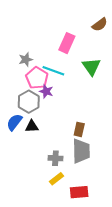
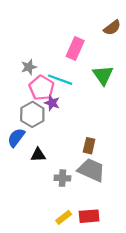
black triangle: (32, 126) -> (38, 155), moved
gray trapezoid: (81, 151) -> (91, 170), turned -65
yellow rectangle: (57, 179) -> (64, 217), moved

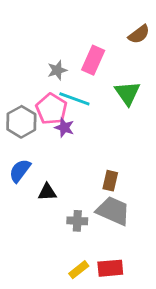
gray star: (29, 67) -> (57, 70), moved
gray hexagon: (32, 114) -> (21, 122), moved

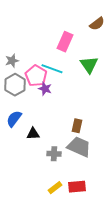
gray star: (57, 70) -> (12, 61), moved

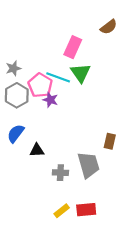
green triangle: (89, 65) -> (81, 73), moved
brown rectangle: (77, 126) -> (110, 141), moved
gray trapezoid: (79, 147) -> (88, 165), turned 50

